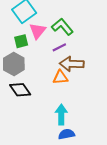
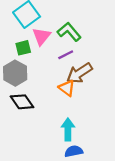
brown arrow: (72, 64) -> (79, 73), turned -35
orange triangle: (60, 77) -> (67, 88), turned 42

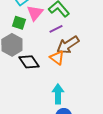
green square: (23, 48) -> (19, 23), turned 32
black diamond: (22, 102) -> (29, 62), moved

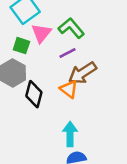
black diamond: (29, 62) -> (34, 94), turned 50

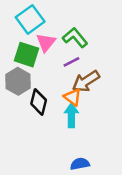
green square: (21, 46) -> (26, 55), size x1.5
cyan arrow: (70, 134) -> (71, 115), moved

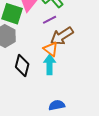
black diamond: (39, 102) -> (22, 65), moved

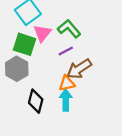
orange triangle: (51, 49) -> (67, 83), turned -49

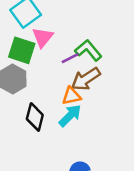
green L-shape: (69, 29) -> (88, 50), moved
cyan arrow: (66, 100) -> (70, 116), turned 45

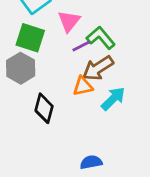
pink triangle: (43, 37) -> (69, 21), moved
cyan arrow: (70, 116) -> (113, 99), moved

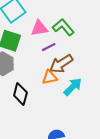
pink triangle: (69, 21) -> (39, 28), turned 42
green L-shape: (101, 38) -> (63, 27), moved

